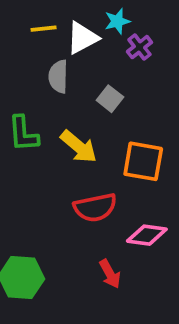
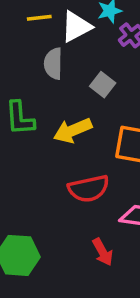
yellow arrow: (79, 147) -> (73, 130), turned 117

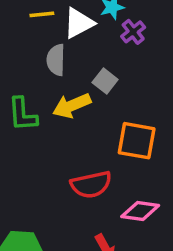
yellow arrow: (73, 130) -> (72, 106), moved

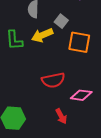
orange square: (137, 141) -> (79, 42), moved

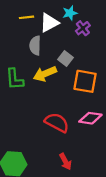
red semicircle: (53, 80) -> (57, 123), turned -140
pink diamond: (81, 95) -> (90, 118), moved

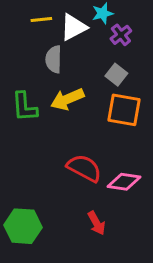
gray square: (66, 59) -> (116, 75), moved
pink diamond: (90, 118) -> (124, 182), moved

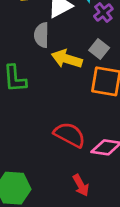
yellow arrow: (67, 99) -> (67, 59), moved, turned 40

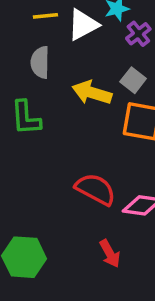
gray semicircle: (42, 35) -> (40, 62), moved

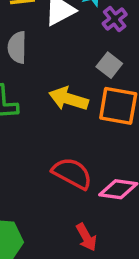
yellow arrow: (92, 93) -> (69, 99), moved

